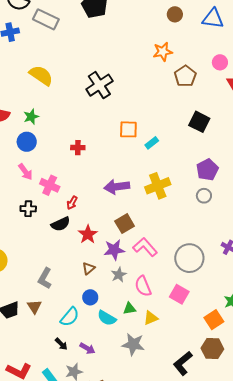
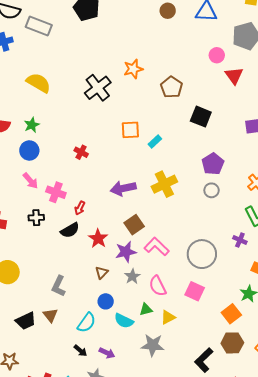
orange star: (163, 52) -> (133, 69), moved
brown pentagon: (185, 76) -> (172, 87), moved
red cross: (78, 148) -> (81, 152), turned 32

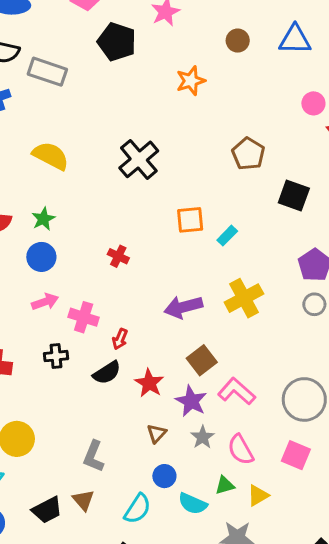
orange star: (133, 69) -> (191, 81), moved
pink arrow: (30, 181) -> (45, 302), turned -66
purple star: (126, 252) -> (191, 401), turned -30

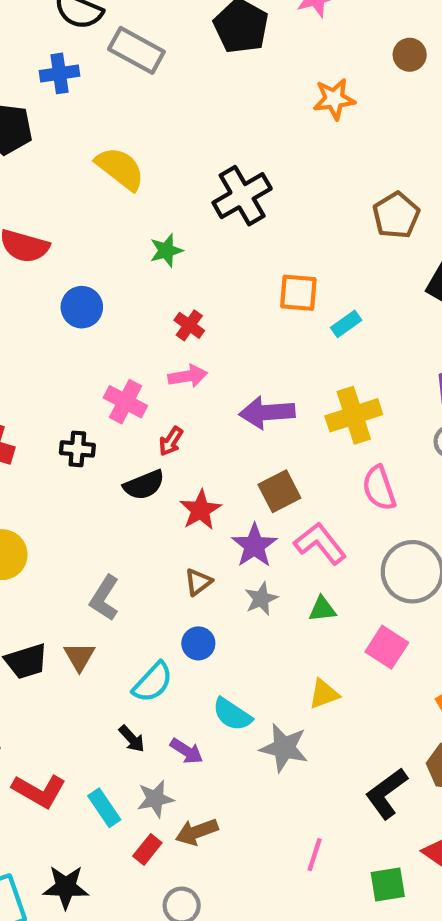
green star: (43, 219) -> (166, 250), moved
pink arrow: (45, 302) -> (188, 376), moved
pink semicircle: (241, 450) -> (379, 488), moved
green triangle: (225, 485) -> (322, 609), moved
cyan semicircle: (193, 504) -> (232, 714), moved

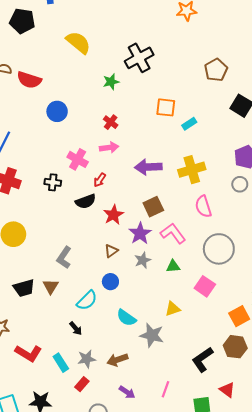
green star: (166, 250) -> (111, 82), moved
purple arrow: (186, 751) -> (127, 392), moved
brown arrow: (197, 832) -> (117, 360), moved

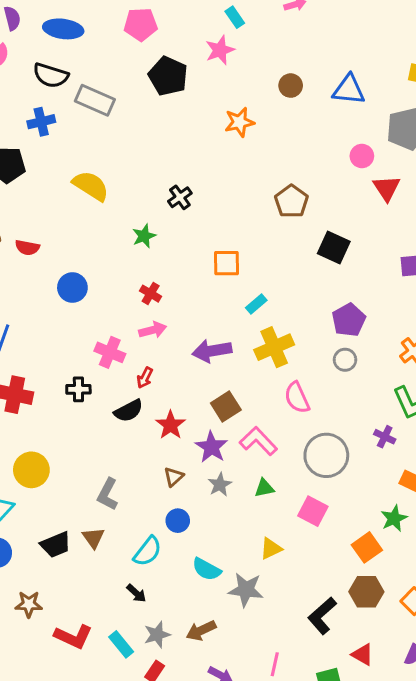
black cross: (139, 58) -> (180, 197), size x0.6
red semicircle: (29, 80) -> (27, 248), size x0.7
cyan rectangle: (189, 124) -> (256, 304), moved

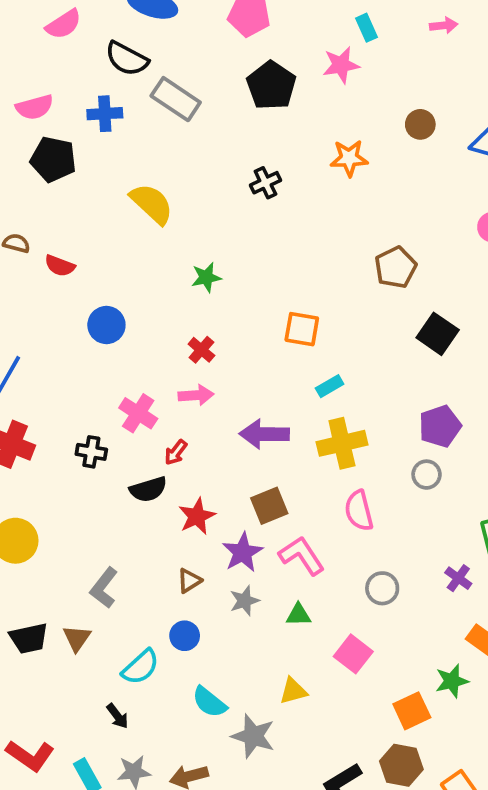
black cross: (180, 197) -> (265, 183), moved
gray circle: (326, 455) -> (382, 588), size x0.6

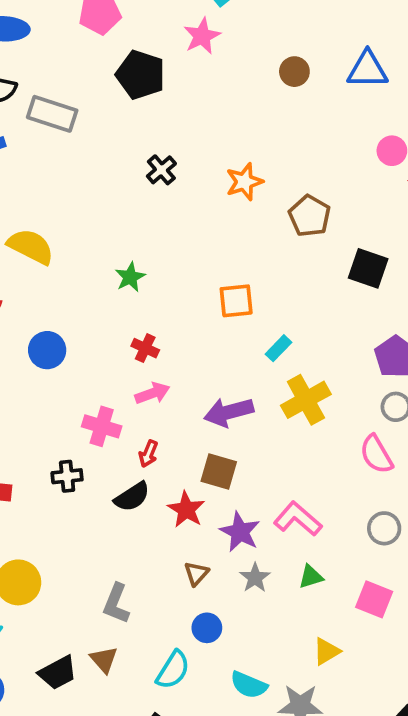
orange star: (349, 158) -> (244, 182), moved
yellow semicircle: (152, 204) -> (31, 247), moved
brown square: (269, 506) -> (219, 472), moved, turned -36
pink semicircle: (359, 511) -> (376, 454), moved

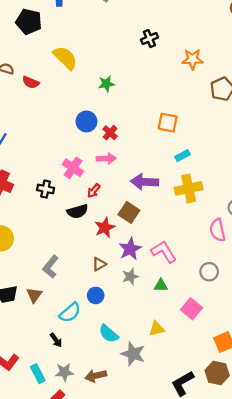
green star: (130, 277) -> (106, 84), moved
blue circle: (47, 350) -> (86, 121), moved

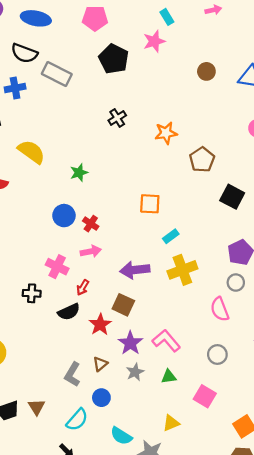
gray L-shape: (50, 267) -> (72, 374), moved

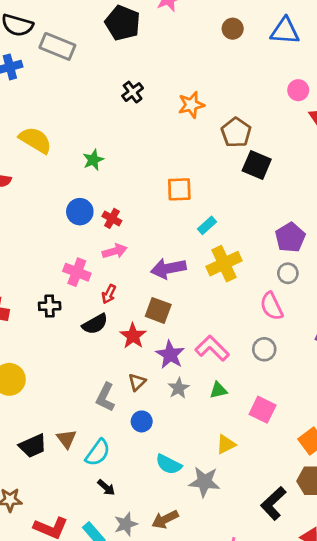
black square: (232, 197) -> (257, 165), moved
gray circle: (217, 355) -> (264, 349), moved
cyan semicircle: (77, 420) -> (98, 453), moved

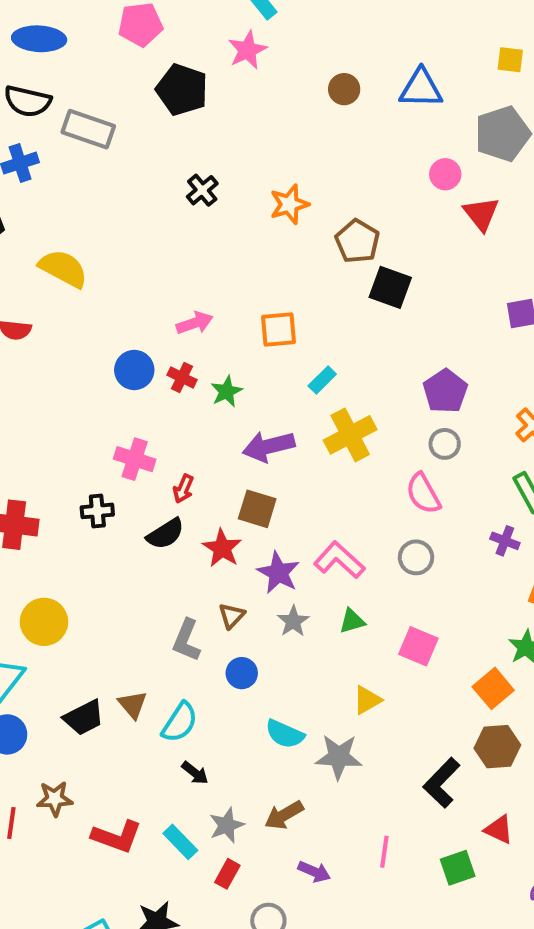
green star: (93, 160) -> (226, 391), moved
pink arrow: (115, 251) -> (195, 323), moved

